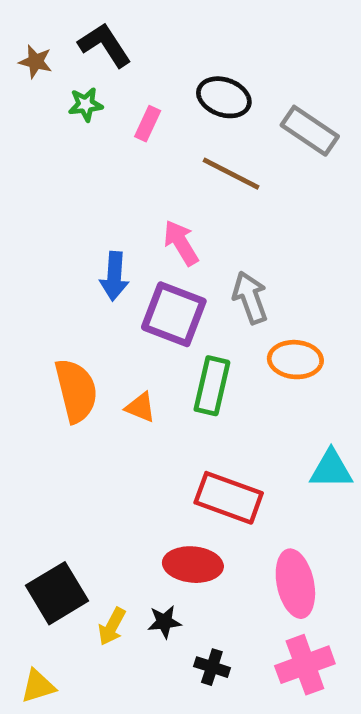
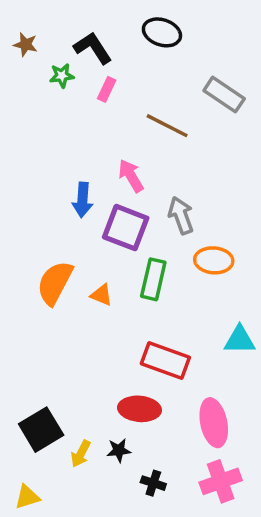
black L-shape: (105, 45) -> (93, 48), moved
black ellipse: (224, 97) -> (162, 32), moved
orange semicircle: (76, 391) -> (55, 283), turned -138

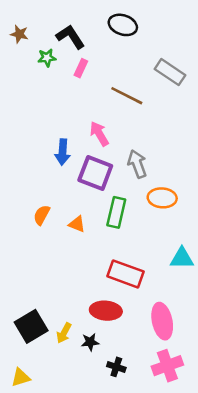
orange semicircle: (55, 283) -> (42, 215), size x0.6
yellow arrow: (81, 454) -> (64, 333), moved

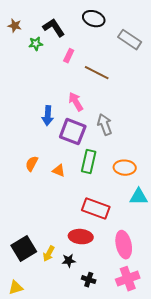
pink rectangle: (81, 68) -> (69, 56), moved
gray rectangle: (170, 72) -> (130, 40), moved
orange ellipse: (162, 198) -> (125, 168), moved

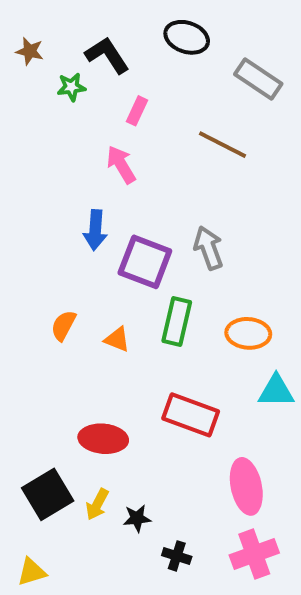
brown line: (97, 73) -> (222, 145), moved
pink arrow: (76, 102) -> (121, 164), moved
red ellipse: (81, 237) -> (103, 439), moved

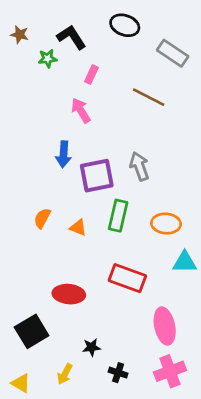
purple square: (145, 262) -> (97, 176), turned -32
yellow arrow: (97, 504) -> (65, 374), moved
yellow triangle: (32, 572) -> (21, 383), turned 48

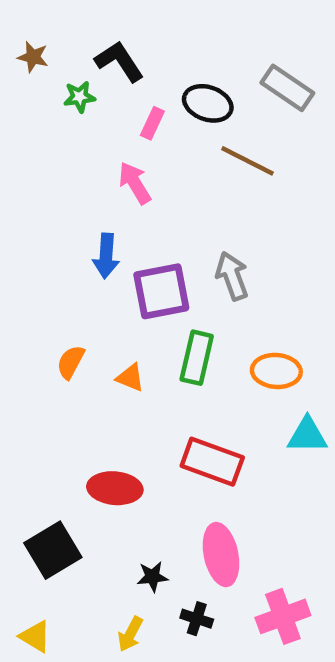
black ellipse: (125, 25) -> (208, 103), moved
pink ellipse: (165, 326) -> (221, 555), moved
yellow arrow: (65, 374) -> (130, 634), moved

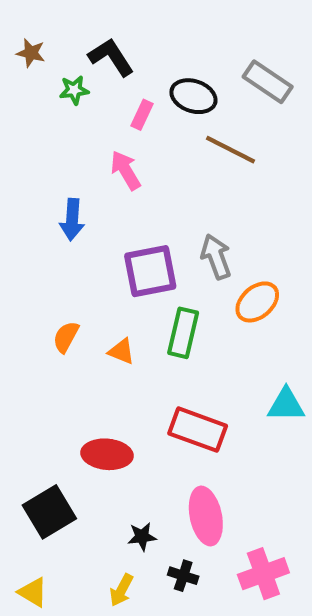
blue arrow: (106, 256) -> (72, 220), moved
orange ellipse: (276, 371) -> (257, 302), moved, turned -45

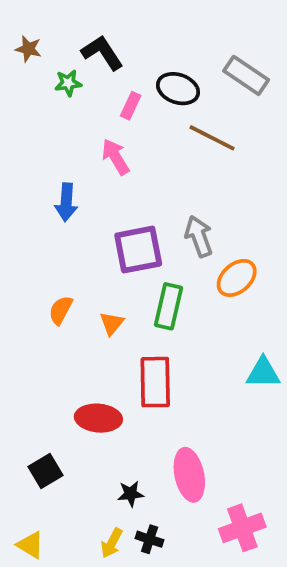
orange triangle: (121, 351) -> (112, 323), turned 48
red rectangle: (198, 430) -> (155, 382), moved, turned 69
black square: (49, 512) -> (45, 471), size x0.7
black cross: (183, 576) -> (150, 539), moved

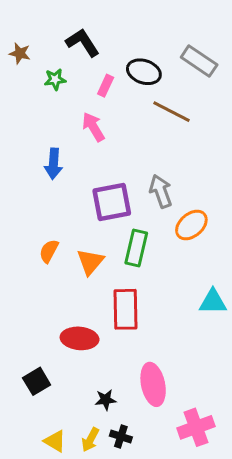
brown star: (28, 49) -> (20, 53), moved
green star: (68, 83) -> (55, 79), moved
orange triangle: (112, 323) -> (90, 262), size x1.4
yellow triangle: (30, 545) -> (55, 441), moved

